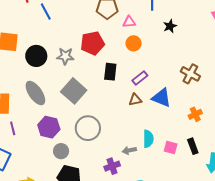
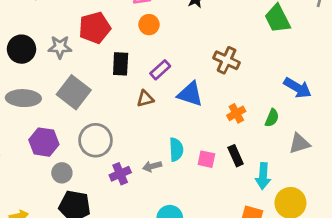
gray ellipse: (35, 93) -> (23, 98), turned -50
brown triangle: (135, 100) -> (145, 99), moved
purple cross: (112, 166) -> (120, 174), moved

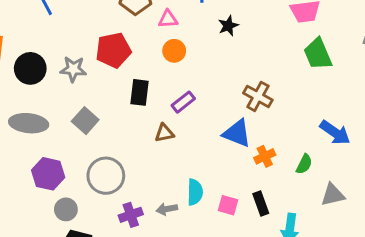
gray square: (74, 92) -> (85, 121), size x0.7
blue triangle: (190, 94) -> (237, 133), moved

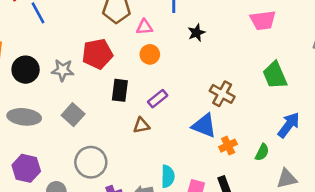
green trapezoid: (318, 54) -> (275, 75), moved
blue arrow: (335, 133) -> (289, 125), turned -88
purple hexagon: (48, 174) -> (26, 168), moved

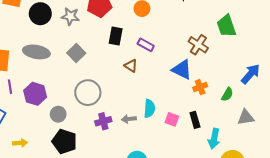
green trapezoid: (275, 75) -> (226, 26), moved
purple rectangle: (158, 99) -> (146, 45), turned 63
brown triangle: (141, 125) -> (131, 66), turned 40

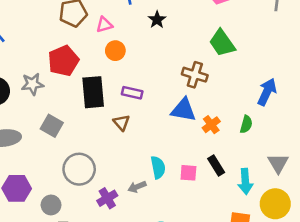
black rectangle: (116, 36) -> (93, 92), size x1.4
brown triangle: (131, 66) -> (121, 123), turned 32
gray triangle: (246, 117) -> (278, 163), moved, turned -36

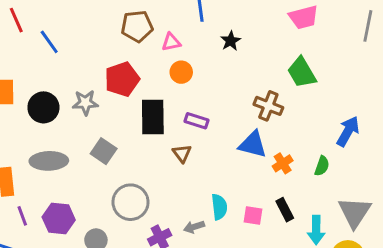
gray triangle: (278, 163) -> (355, 212), size x1.4

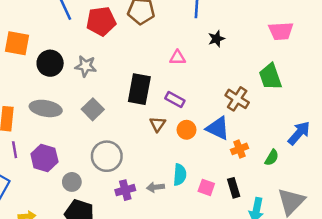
pink triangle: (171, 42) -> (178, 58), moved
orange circle: (181, 72) -> (187, 130), moved
red pentagon: (122, 79) -> (101, 21), moved

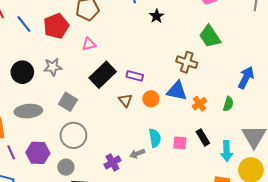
pink triangle: (178, 58) -> (89, 44), moved
black rectangle: (139, 89) -> (103, 75), turned 50
gray circle: (107, 156) -> (73, 135), moved

